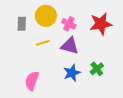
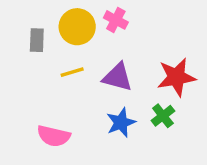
pink cross: (69, 24) -> (116, 20), moved
red star: (101, 24) -> (176, 77), moved
pink semicircle: (32, 81) -> (54, 136), turned -96

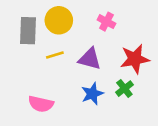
pink cross: (116, 20) -> (106, 22), moved
gray rectangle: (37, 40) -> (28, 31), size x1.5

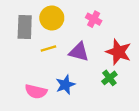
red star: (135, 59) -> (118, 52), turned 30
blue star: (92, 94) -> (65, 85), moved

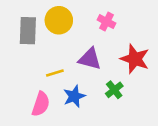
yellow line: (48, 49) -> (55, 73), moved
green cross: (109, 78) -> (114, 90), moved
pink semicircle: (36, 91) -> (41, 104), turned -85

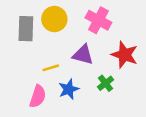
pink cross: (106, 22) -> (98, 20), size x1.5

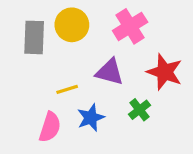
pink cross: (98, 20) -> (130, 26), turned 30

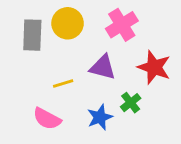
blue star: (91, 118) -> (100, 117), moved
pink semicircle: (50, 127) -> (47, 119), turned 100

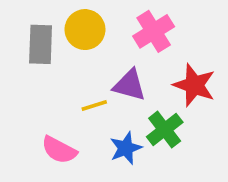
yellow line: (63, 83) -> (94, 105), moved
green cross: (131, 103) -> (165, 130), size x1.4

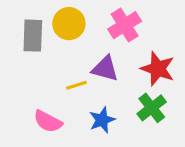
green cross: (165, 130) -> (152, 108), moved

